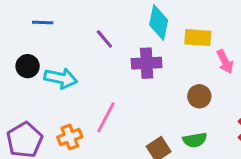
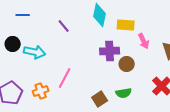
purple cross: (147, 63) -> (110, 51), moved

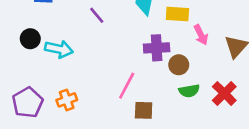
pink line: (65, 78) -> (127, 86), moved
green semicircle: (124, 93) -> (189, 91), moved
brown square: (100, 99) -> (144, 110), turned 35

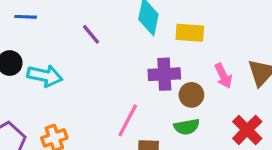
pink arrow: (201, 35) -> (223, 76), moved
green semicircle: (189, 91) -> (187, 127), moved

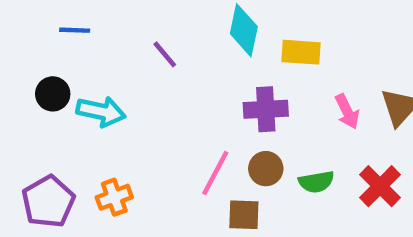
brown circle: (191, 95) -> (266, 169), moved
green semicircle: (187, 127) -> (316, 182), moved

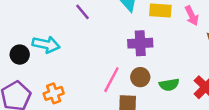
black circle: (53, 94) -> (20, 55), moved
pink arrow: (347, 111) -> (192, 16), moved

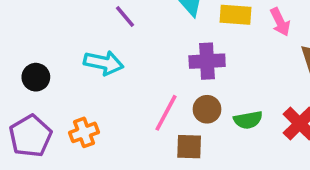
cyan arrow: (46, 44) -> (104, 63), moved

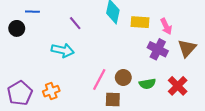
purple cross: (207, 61) -> (158, 49), moved, turned 30
black circle: (36, 77) -> (17, 28), moved

